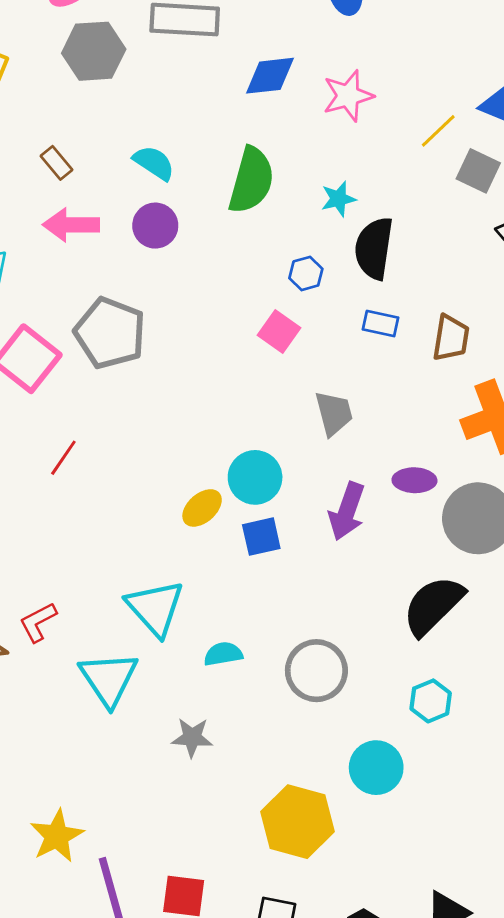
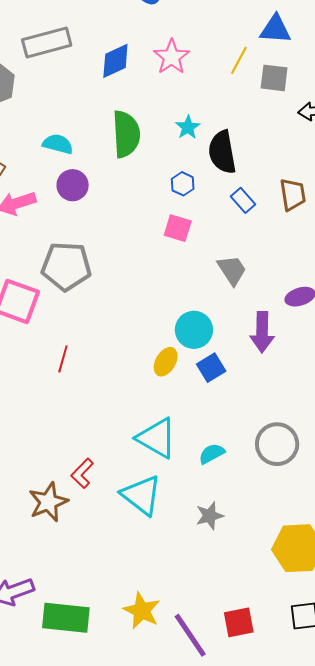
blue rectangle: (381, 323) -> (243, 200), turned 55

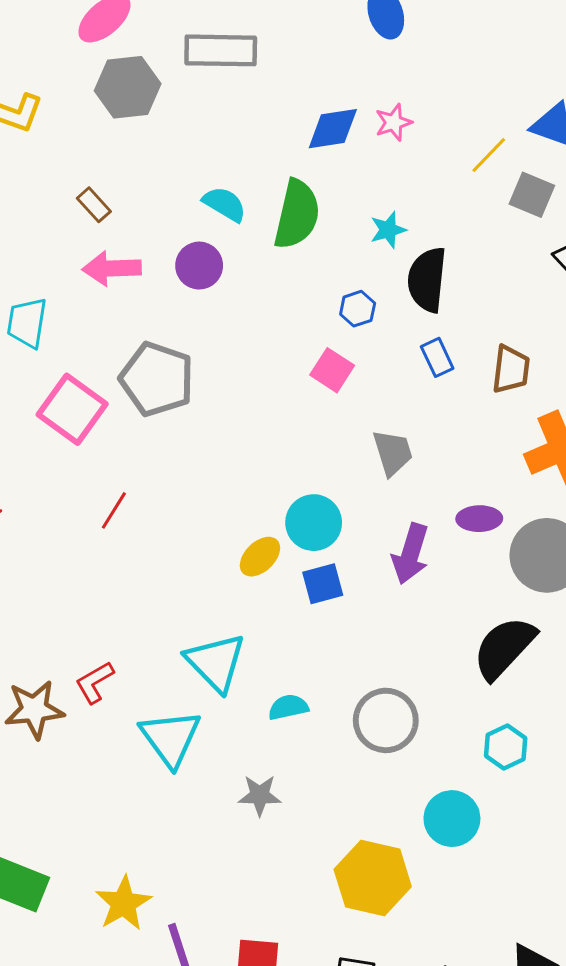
pink star: (171, 57) -> (394, 122), size x0.7
blue diamond: (115, 61) -> (333, 129), moved
cyan semicircle: (58, 144) -> (225, 204), moved

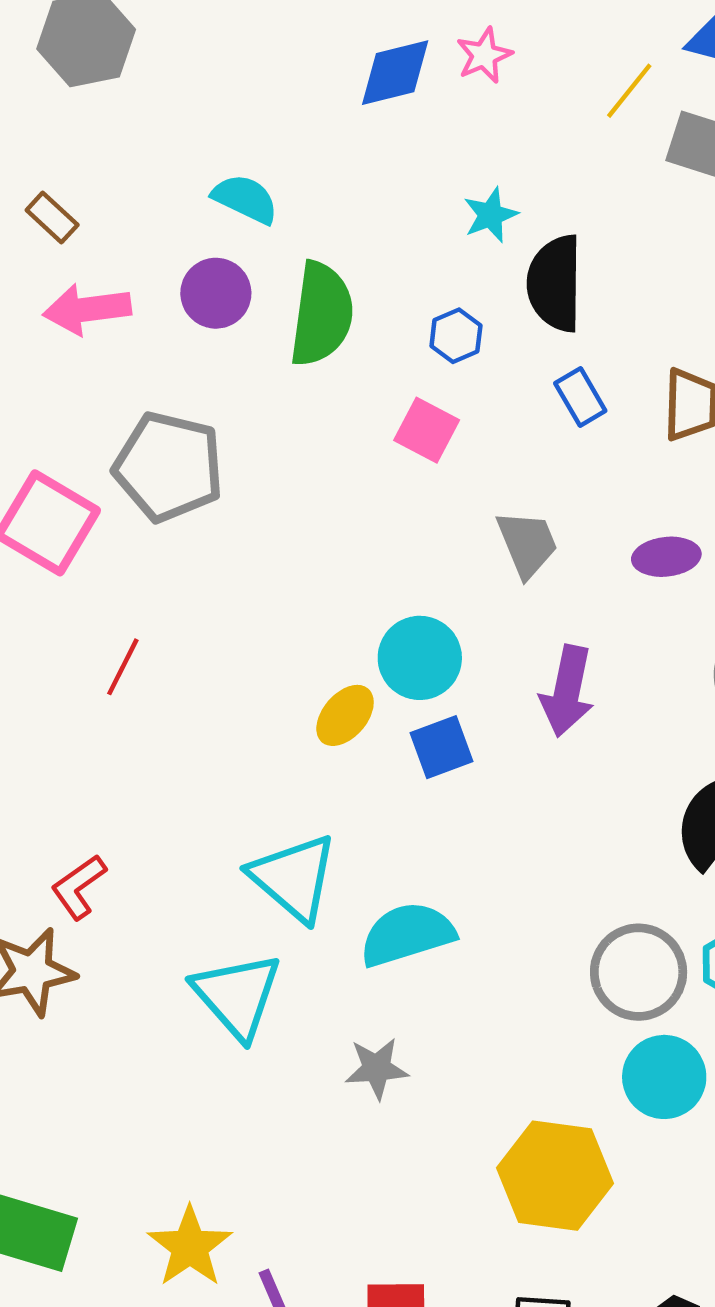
green semicircle: (297, 214) -> (322, 314), moved
purple ellipse: (479, 519) -> (666, 557), moved
red L-shape: (95, 682) -> (79, 887), moved
cyan semicircle: (288, 707) -> (407, 934), size x1.6
gray circle: (386, 720) -> (639, 972), moved

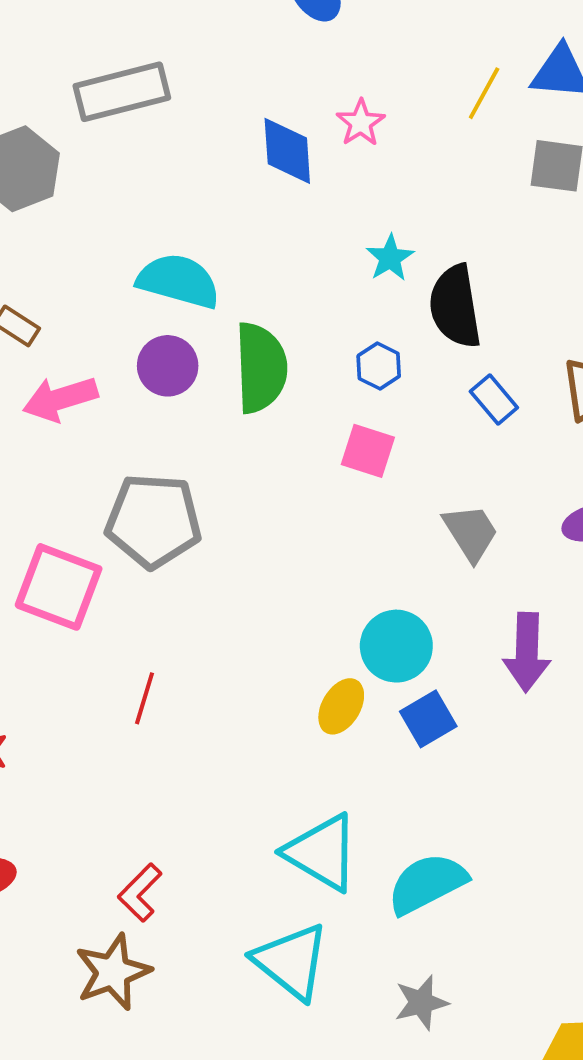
blue diamond: (395, 73) -> (287, 151), turned -70
yellow line: (629, 91) -> (484, 93), moved
cyan semicircle: (245, 199) -> (178, 281), size x1.4

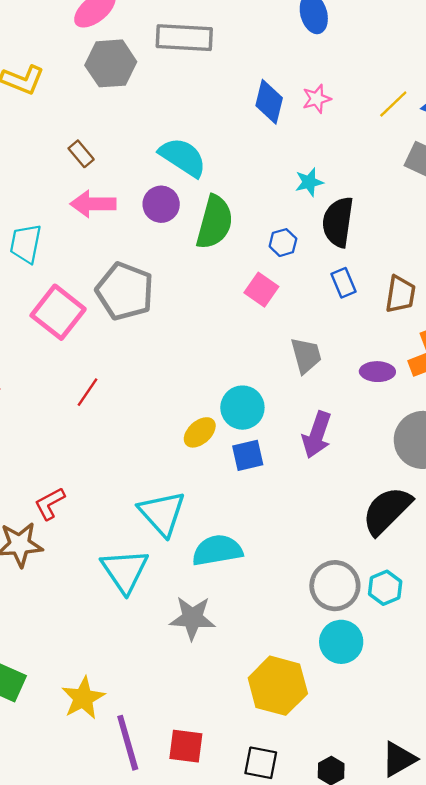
gray star: (421, 1003) -> (192, 618), size x1.4

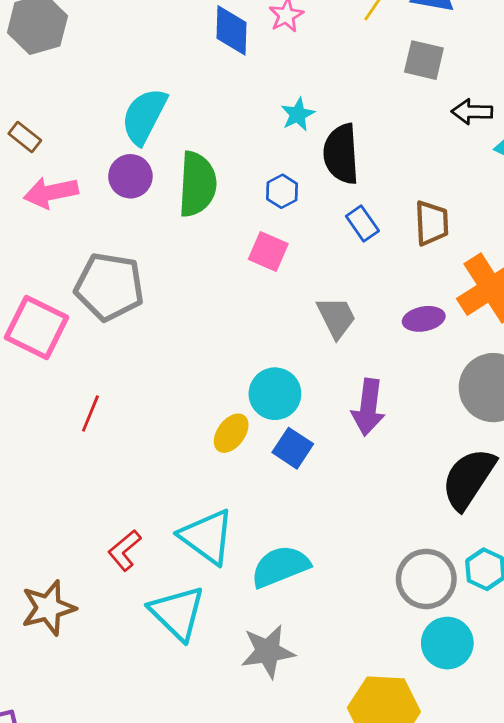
cyan semicircle: (183, 157) -> (144, 116), turned -84
blue square: (248, 455) -> (293, 448), turned -32
red L-shape: (50, 504) -> (125, 550), moved

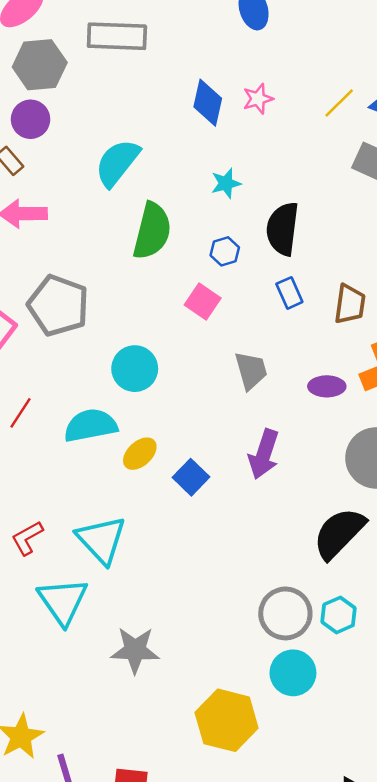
cyan star: (298, 114) -> (226, 183), moved
purple circle: (130, 176) -> (31, 119), moved
cyan circle: (275, 394) -> (135, 369), moved
cyan semicircle: (280, 566) -> (91, 425), moved

